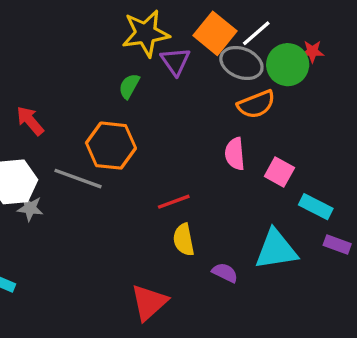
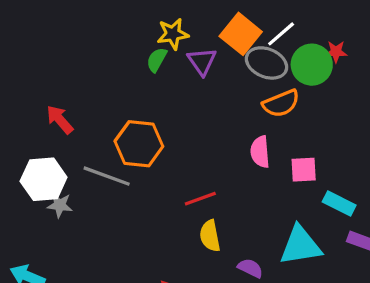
yellow star: (146, 33) -> (173, 34), size x0.7
green semicircle: (129, 86) -> (157, 60), moved
pink square: (279, 172) -> (304, 170), turned -32

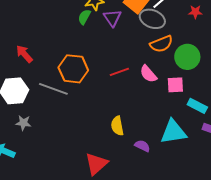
green circle: (312, 65) -> (187, 57), moved
pink semicircle: (260, 152) -> (148, 74), turned -36
red line: (200, 199) -> (119, 72), moved
gray star: (60, 205) -> (23, 123), moved

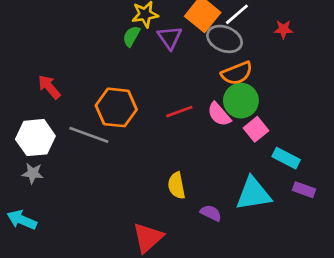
green circle: (187, 57) -> (241, 101), moved
pink square: (175, 85) -> (256, 129), turned -36
gray star: (23, 123) -> (33, 173), moved

